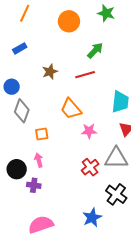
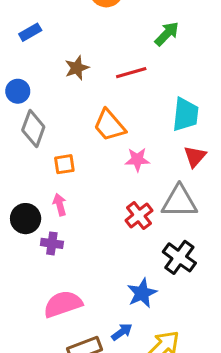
green arrow: (95, 50) -> (167, 34), moved

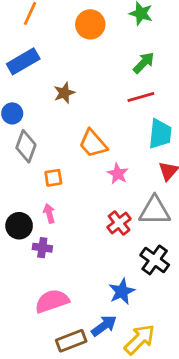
blue rectangle: (30, 32) -> (23, 61), size x1.6
red line: (131, 73) -> (141, 97), moved
pink star: (137, 160) -> (118, 174), turned 30
blue arrow: (122, 332) -> (104, 326), size x1.4

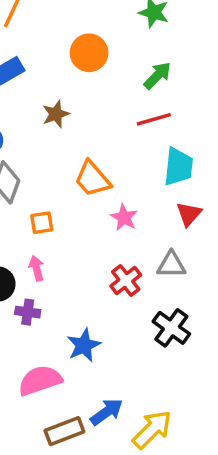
orange circle: (90, 24) -> (89, 53), moved
gray triangle: (155, 211) -> (171, 265), size x0.7
blue star: (122, 291) -> (84, 345), moved

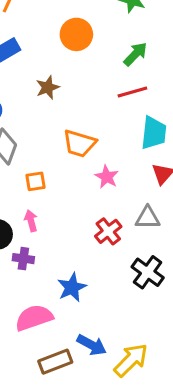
orange trapezoid: (93, 179) -> (79, 143), turned -32
blue arrow: (107, 412) -> (92, 345), turned 64

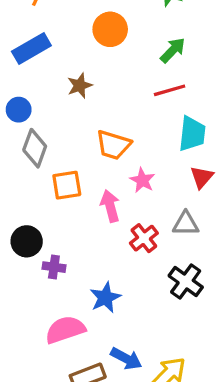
orange square: (35, 181) -> (67, 185), size x1.4
pink arrow: (31, 221) -> (110, 206), moved, size x1.4

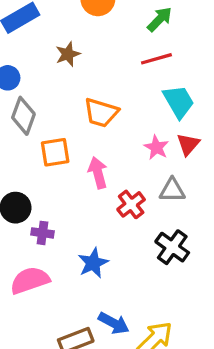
cyan trapezoid: (192, 134) -> (179, 102), turned -36
pink star: (142, 180) -> (156, 147), moved
pink semicircle: (65, 330) -> (30, 280), moved

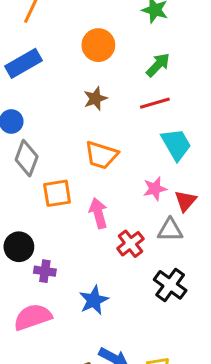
brown star: (68, 54) -> (95, 99), moved
red triangle: (188, 144) -> (185, 201), moved
pink star: (156, 147) -> (155, 189), turned 30

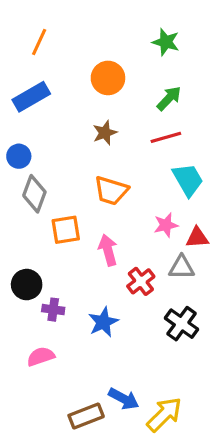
red triangle: (185, 201) -> (197, 238), turned 45
blue star: (94, 300) -> (103, 322), moved
pink semicircle: (33, 317) -> (41, 357), size x0.7

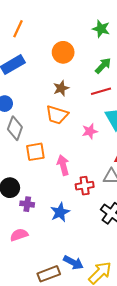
orange trapezoid: (111, 191) -> (57, 115), moved
pink star: (166, 225) -> (90, 131), moved
red cross: (141, 281) -> (85, 186), turned 30

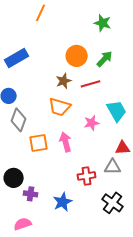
orange line: (18, 29) -> (41, 13), moved
orange circle: (63, 52) -> (77, 56), moved
red line: (101, 91) -> (91, 84), moved
pink arrow: (63, 165) -> (66, 142), moved

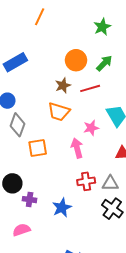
green star: (103, 23) -> (102, 27), turned 30
pink arrow: (66, 142) -> (77, 148), moved
gray triangle: (113, 167) -> (110, 183), moved

